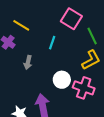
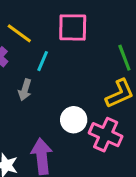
pink square: (71, 19) -> (73, 27), moved, turned -35
cyan line: (52, 43) -> (43, 61), moved

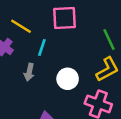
white circle: (74, 120) -> (68, 79), moved

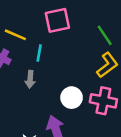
white circle: (68, 79) -> (72, 98), moved

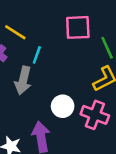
pink square: (57, 20) -> (78, 27), moved
gray arrow: (30, 79) -> (23, 80), size x1.5

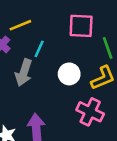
yellow line: (15, 32) -> (20, 25), turned -60
white circle: (63, 106) -> (69, 74), moved

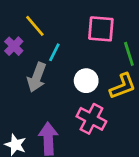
yellow line: (20, 25) -> (35, 26), turned 70
pink cross: (90, 112) -> (91, 119), moved

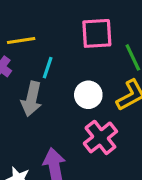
yellow line: (35, 26) -> (21, 41), turned -50
pink cross: (91, 119) -> (100, 137), turned 32

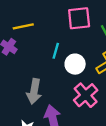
cyan line: (48, 68) -> (56, 51), moved
gray arrow: (32, 99) -> (34, 91), moved

